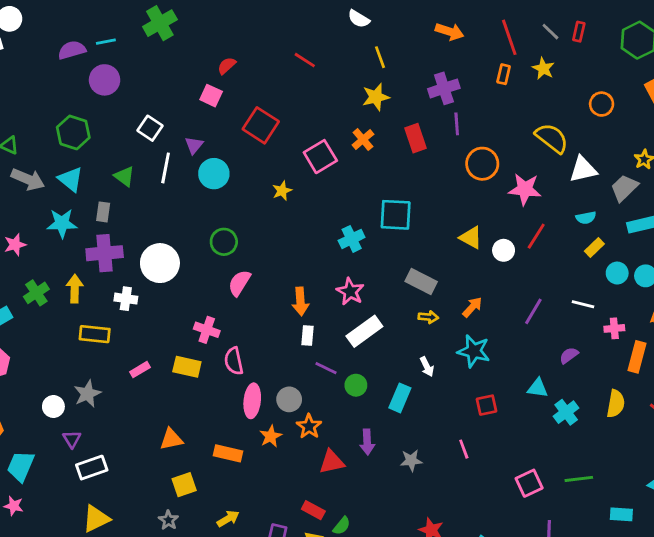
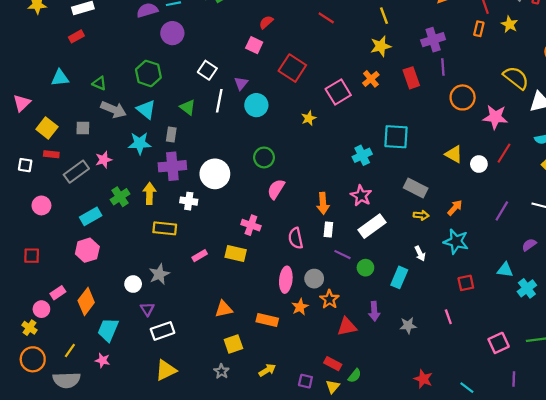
pink semicircle: (234, 361) -> (296, 238), moved

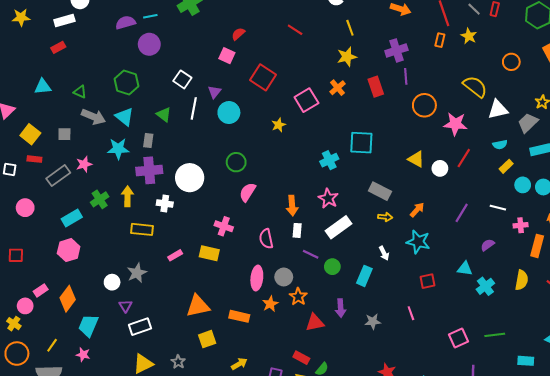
orange triangle: (224, 309) -> (198, 306), size x1.4
gray star: (221, 371) -> (178, 362), moved

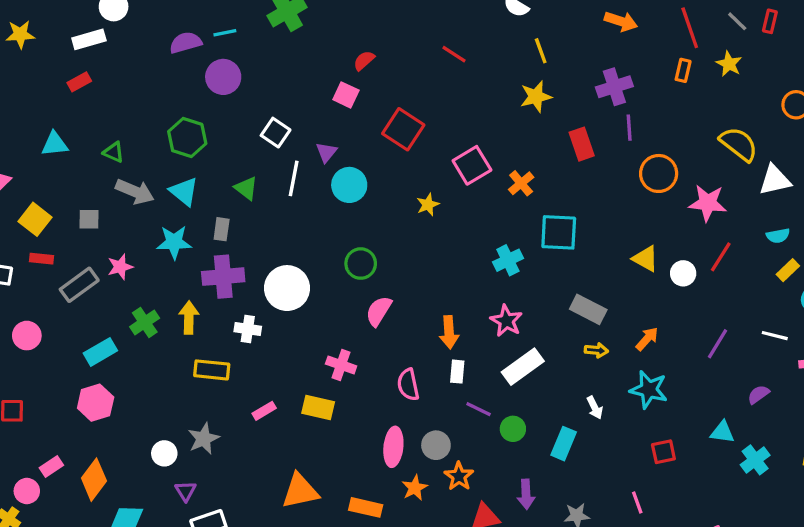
orange cross: (338, 88) -> (521, 183), moved

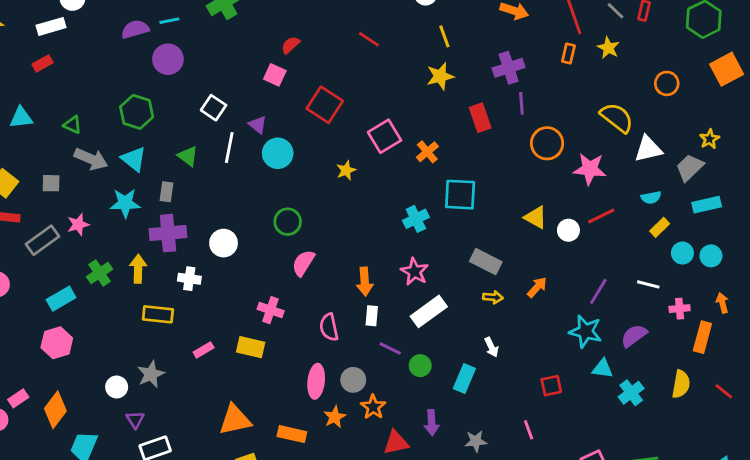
purple triangle: (326, 152) -> (258, 125), turned -30
red line: (721, 257) -> (601, 216), turned 32
white circle: (287, 288) -> (224, 243), size x0.7
cyan star: (649, 390) -> (586, 331), moved
purple semicircle: (758, 394) -> (634, 336), size x1.4

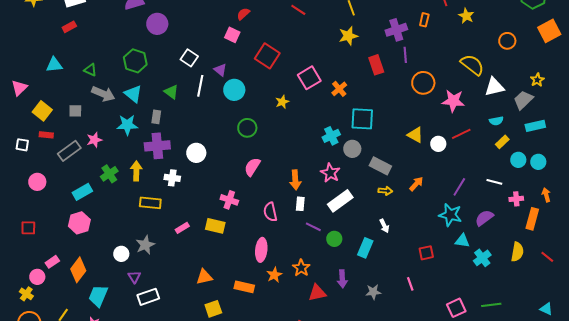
orange rectangle: (568, 54) -> (424, 20), moved
green circle: (288, 222) -> (247, 128), moved
gray circle: (353, 380) -> (352, 149), moved
orange triangle: (235, 420) -> (204, 277), size x0.7

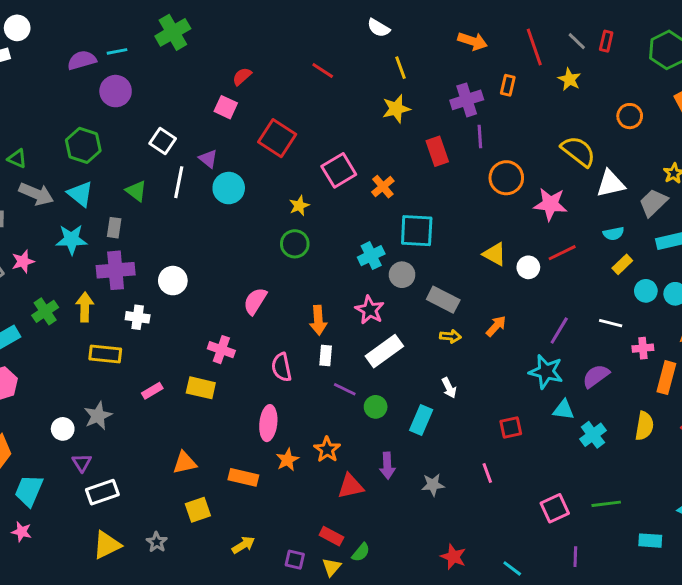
green circle: (247, 128) -> (295, 244), moved

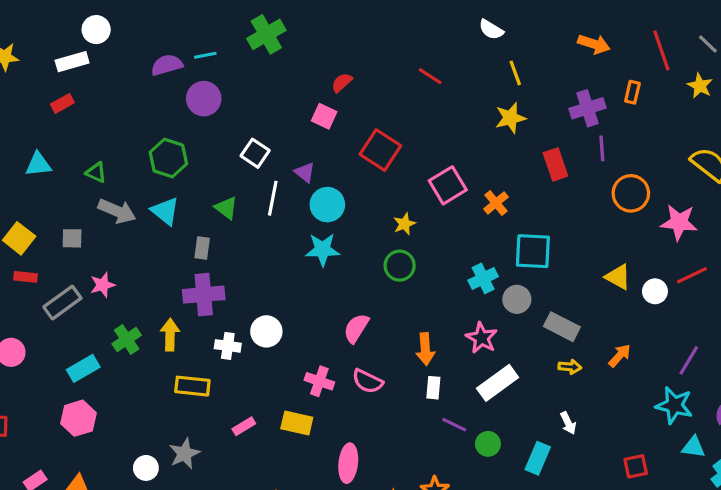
cyan star: (72, 239) -> (323, 250), moved
white circle: (173, 281) -> (266, 331), moved
pink semicircle: (282, 367) -> (368, 381), moved, turned -52
pink ellipse: (268, 423) -> (348, 463), moved

